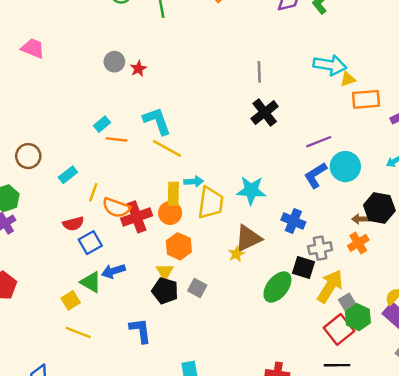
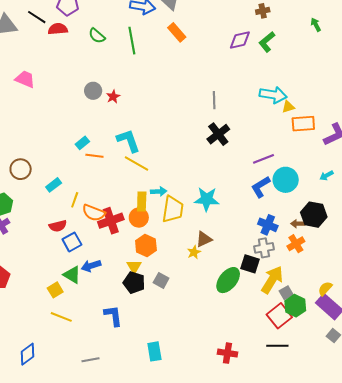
blue cross: (293, 221) -> (268, 225), moved
brown triangle: (248, 238) -> (204, 239), size x0.7

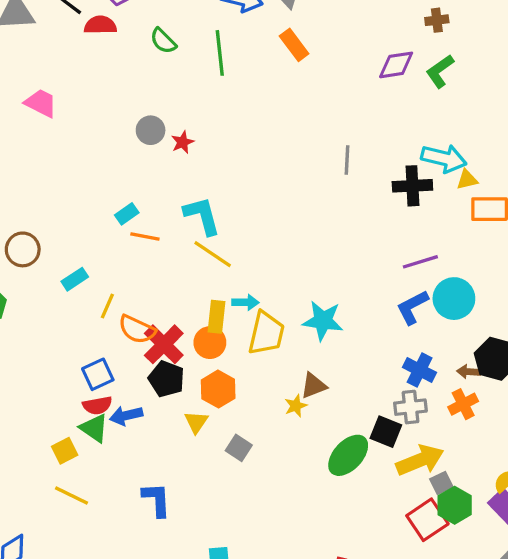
black cross: (218, 134) -> (412, 186), moved, turned 30
red cross: (111, 221) -> (164, 344), turned -30
red semicircle: (58, 226) -> (97, 405), moved
yellow arrow: (272, 280) -> (420, 460), turned 32
black pentagon: (134, 283) -> (166, 379), moved

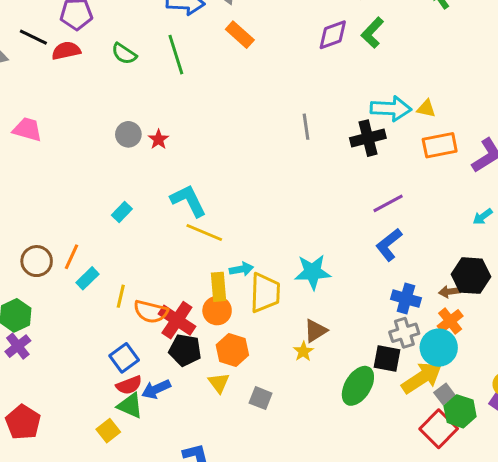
yellow triangle: (467, 180) -> (426, 109), moved, turned 36
orange line: (145, 236) -> (71, 257), moved, turned -65
cyan circle: (454, 299) -> (439, 348), moved

